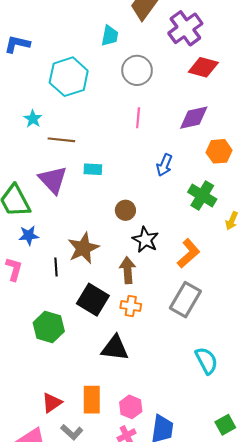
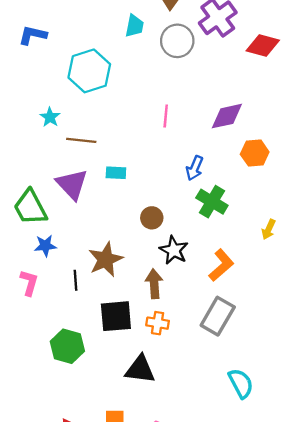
red diamond: (203, 67) -> (263, 45), moved
gray circle: (137, 70) -> (177, 41), moved
green cross: (202, 196) -> (212, 202), moved
black square: (93, 300) -> (116, 316), turned -36

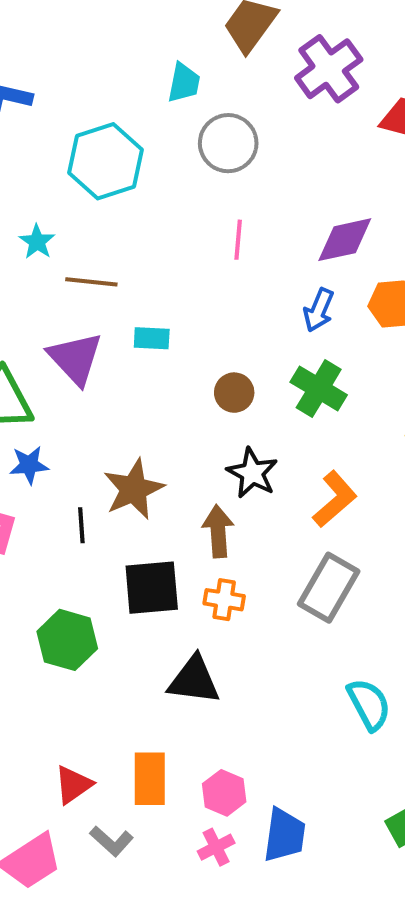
gray circle: (177, 41) -> (228, 143), moved
blue arrow: (195, 168) -> (319, 310), moved
brown circle: (152, 218) -> (234, 393), moved

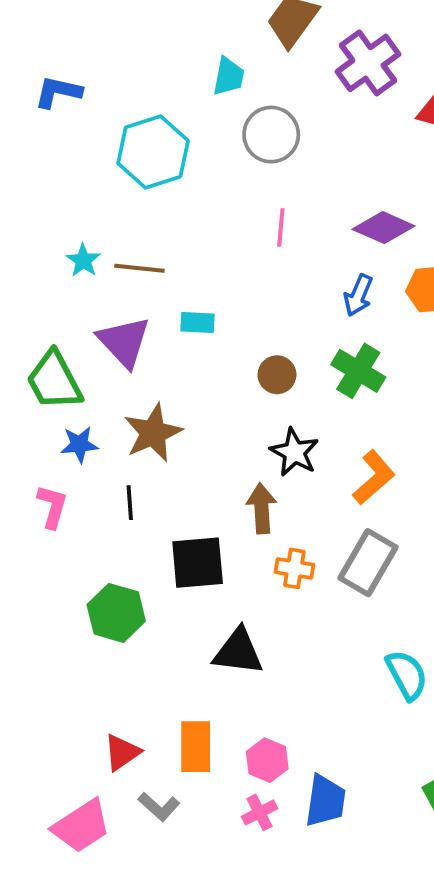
purple diamond: (345, 240) -> (383, 228), turned 36
cyan star: (37, 242) -> (83, 260), moved
brown star: (134, 489) -> (153, 433), moved
orange cross: (224, 600) -> (294, 568), moved

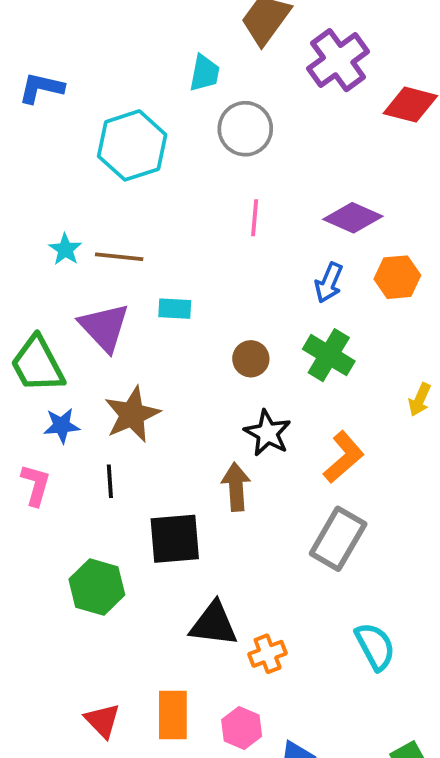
orange cross: (294, 568) -> (268, 654), moved, turned -30
red triangle: (122, 752) -> (102, 721), turned -39

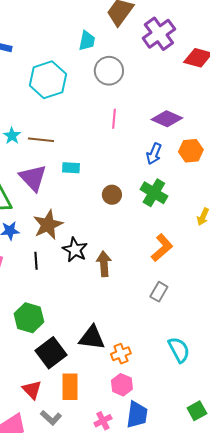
black star: (268, 433) -> (75, 250), moved
black square: (175, 539) -> (51, 353), moved, turned -32
gray rectangle: (338, 539) -> (159, 292), size x0.6
pink hexagon: (242, 728) -> (122, 385), moved

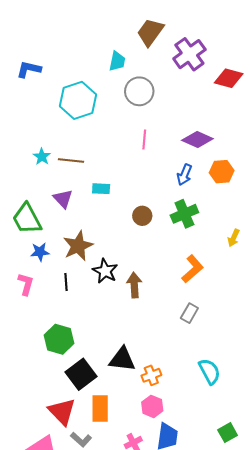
purple triangle: (33, 178) -> (63, 199), size x0.7
green cross: (154, 193) -> (184, 214), turned 36
red triangle: (32, 390) -> (62, 411), size x1.4

